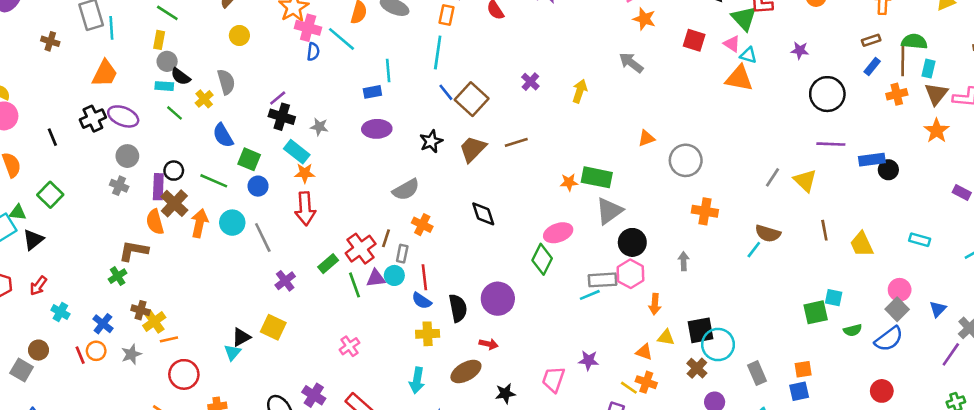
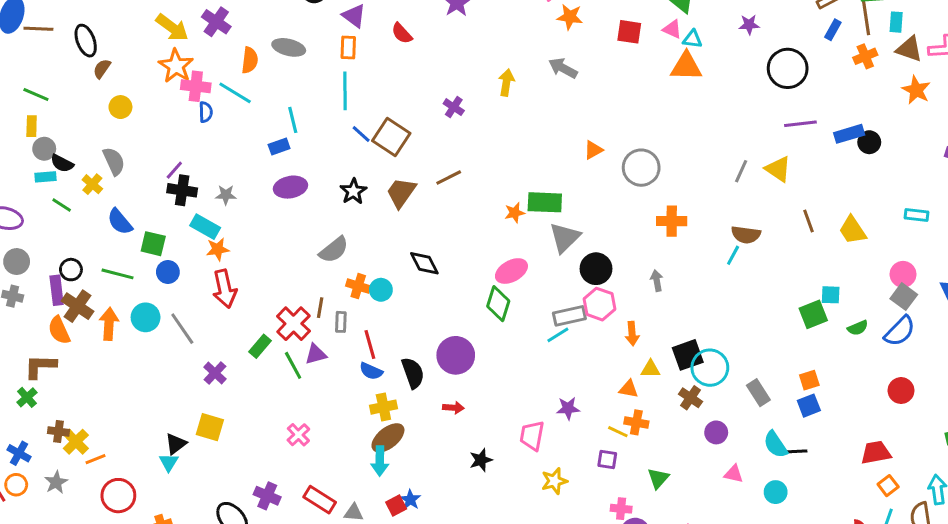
yellow arrow: (580, 91) -> (506, 83), moved
brown triangle: (936, 94) -> (909, 49), turned -40
cyan circle: (394, 275) -> (381, 290), moved
brown ellipse: (466, 372) -> (388, 438), moved

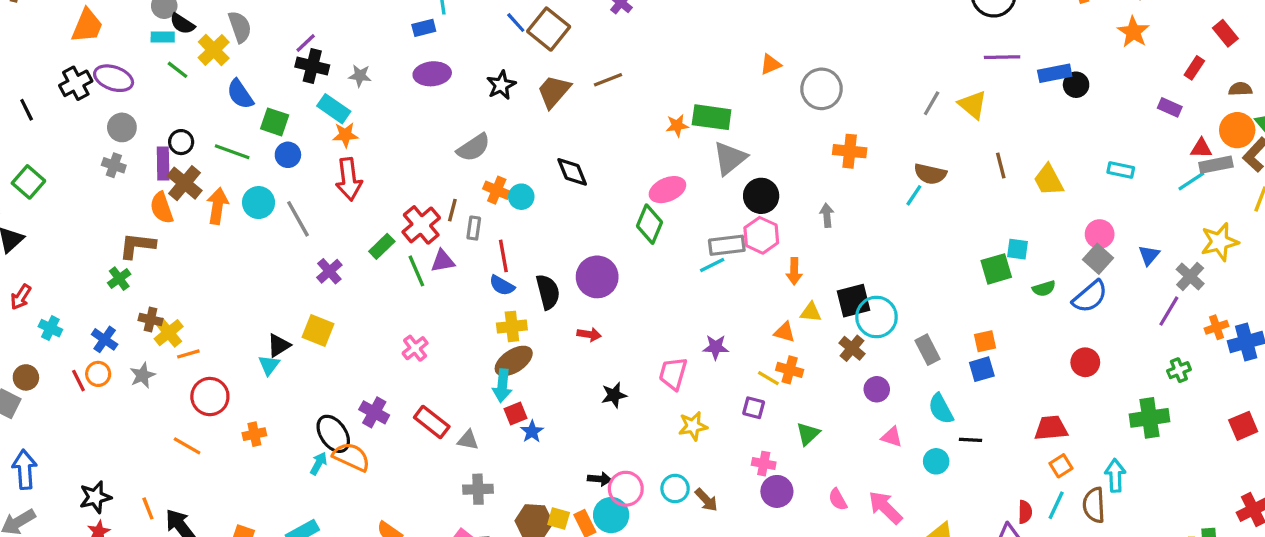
yellow cross: (92, 184) -> (214, 50), size x1.4
black line: (797, 451) -> (971, 440), moved
red square: (396, 506) -> (515, 414), moved

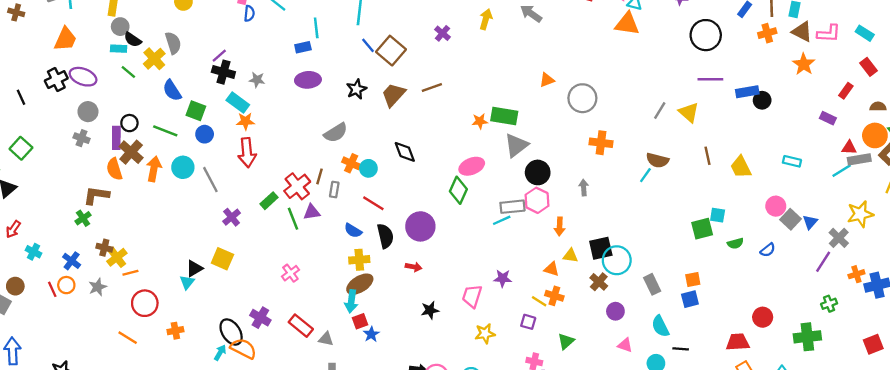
red line: (503, 256) -> (373, 203), moved, turned -50
gray square: (1098, 259) -> (791, 219), moved
blue semicircle: (1090, 297) -> (768, 250), size x0.6
red circle: (1085, 362) -> (763, 317), moved

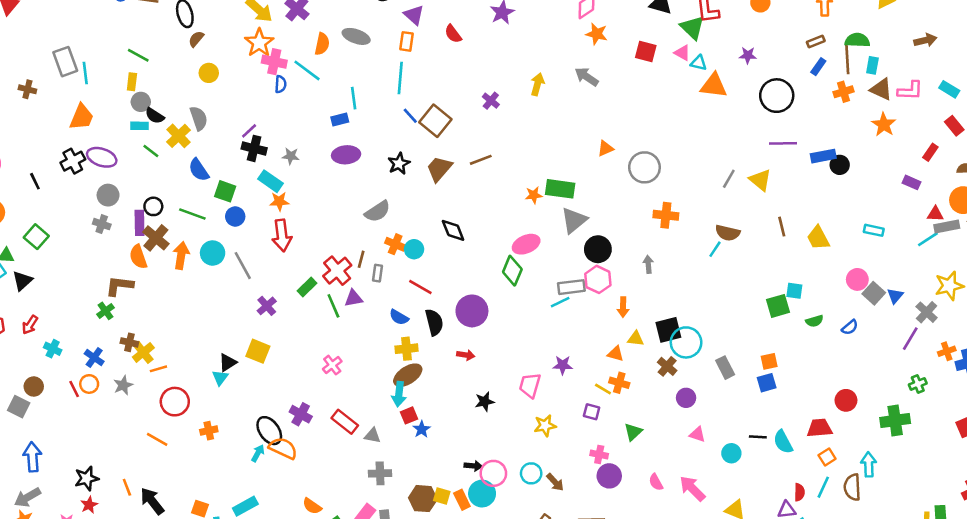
orange triangle: (627, 24) -> (714, 86), moved
cyan semicircle: (660, 326) -> (783, 442), moved

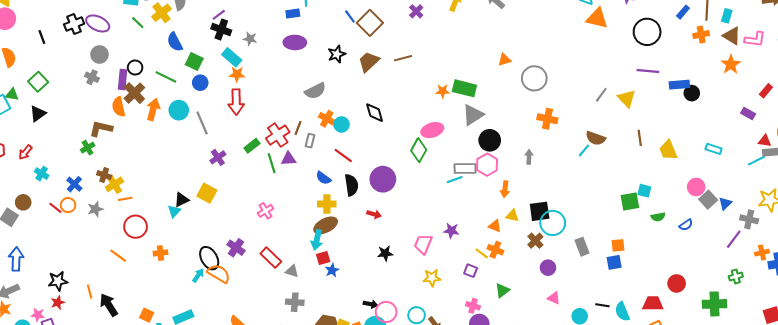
black triangle: (22, 281) -> (38, 114), moved
gray cross: (927, 312) -> (749, 219), turned -36
red line: (74, 389) -> (55, 208), turned -32

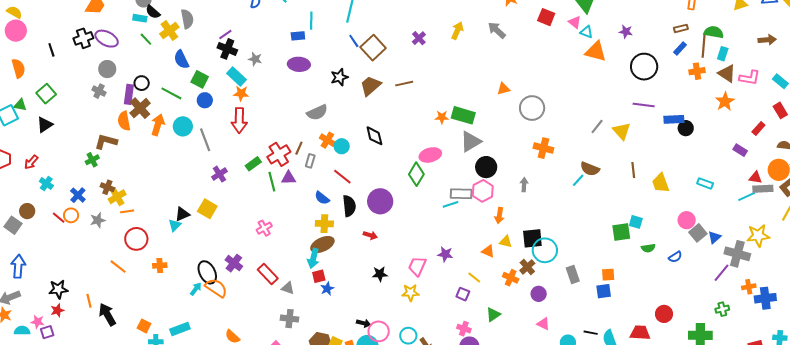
gray cross: (749, 219) -> (737, 254), size x1.4
orange cross: (495, 250) -> (511, 278), moved
yellow star: (432, 278) -> (410, 293), moved

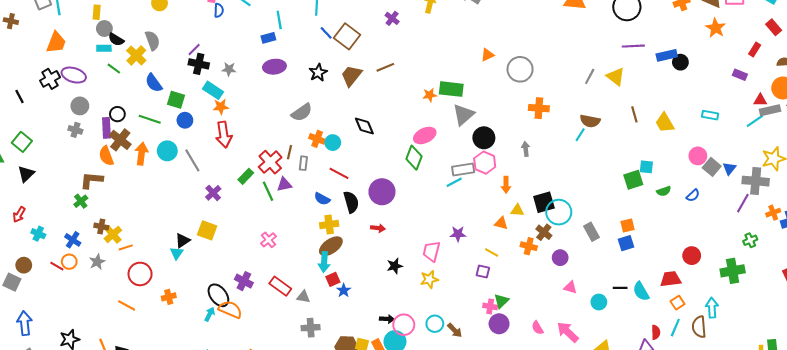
green triangle: (493, 315) -> (501, 301), moved

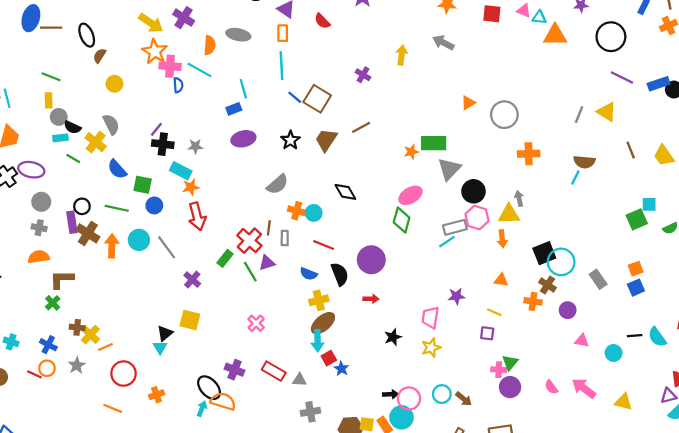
purple line: (633, 46) -> (622, 78), turned 35
orange semicircle: (106, 156) -> (39, 257), moved, turned 108
yellow triangle: (517, 210) -> (509, 214), moved, size x1.5

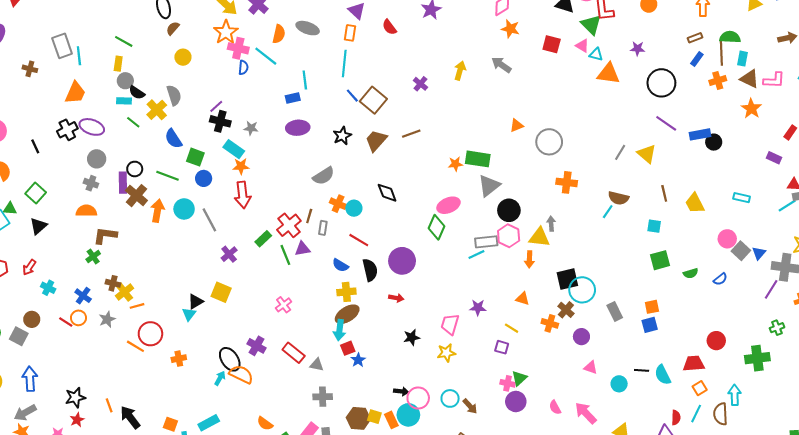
cyan square: (649, 204) -> (654, 226), moved
orange line: (113, 408) -> (135, 346), moved

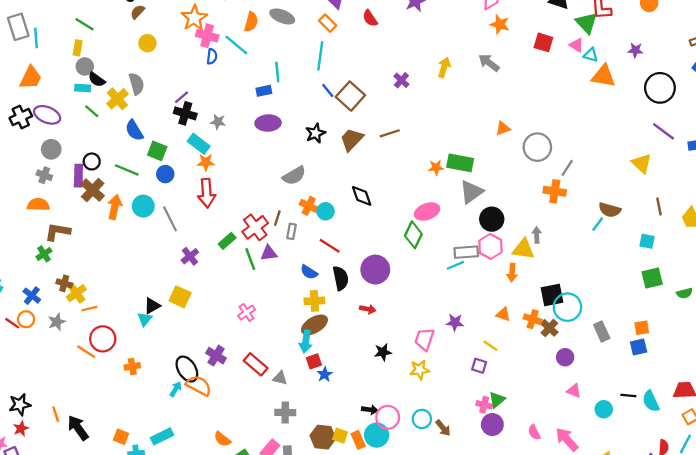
orange rectangle: (350, 33) -> (328, 23), turned -56
gray line: (620, 152) -> (567, 168), moved
orange cross: (550, 323) -> (533, 319), moved

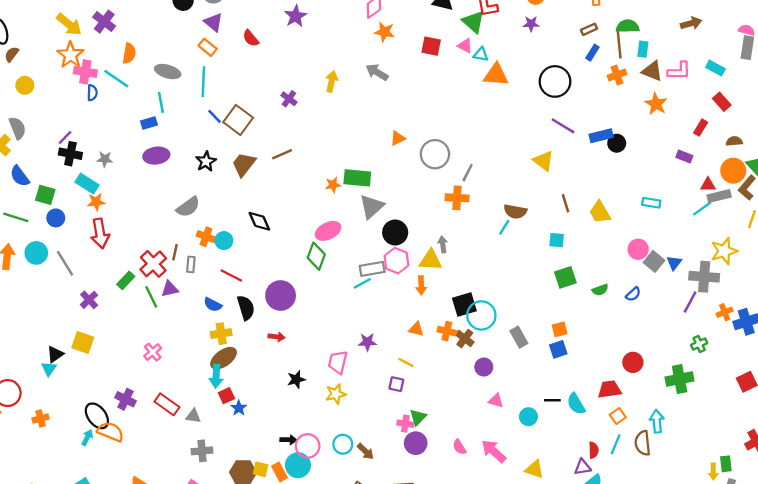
gray ellipse: (282, 16) -> (168, 72), moved
purple star: (635, 50) -> (531, 24), moved

